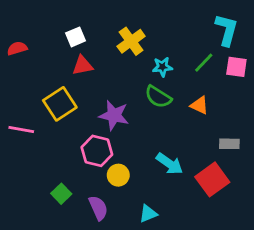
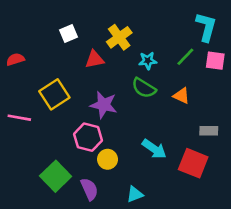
red semicircle: (17, 48) -> (15, 59), moved
red triangle: (83, 65) -> (95, 59), moved
red square: (212, 179) -> (193, 163), turned -32
green square: (61, 194) -> (56, 176), size x1.6

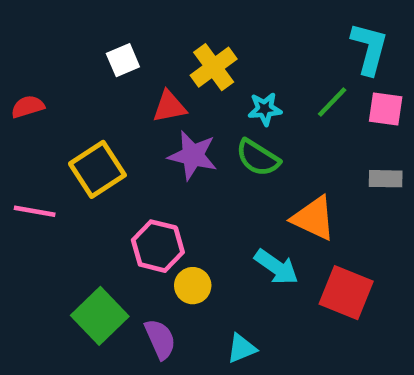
orange triangle: (181, 96) -> (314, 218), moved, size x1.5
purple star: (104, 105) -> (193, 155), moved
gray rectangle: (209, 131) -> (386, 179), moved

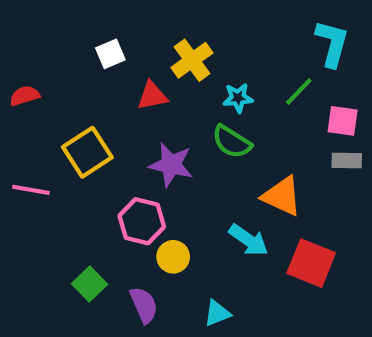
pink square: (386, 109) -> (343, 121), moved
purple star: (193, 155) -> (171, 165), moved
green square: (100, 316) -> (89, 284), size x0.7

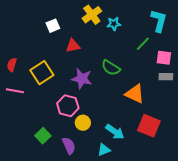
yellow cross: (192, 60) -> (92, 15), moved
red semicircle: (25, 96) -> (12, 65), moved, turned -56
cyan star: (238, 98) -> (114, 24), moved
cyan arrow: (248, 240) -> (115, 132), moved

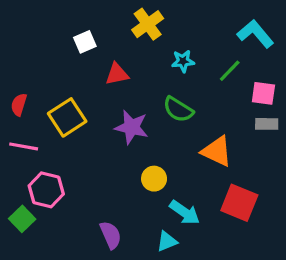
cyan L-shape: (159, 21) -> (255, 34), turned -55
cyan star: (114, 24) -> (183, 61), moved
pink hexagon: (68, 106) -> (46, 190), moved
yellow circle: (83, 123) -> (154, 179), moved
green square: (43, 136) -> (22, 219), moved

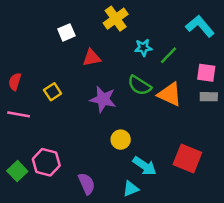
green line: (230, 71) -> (169, 55), moved
yellow square: (67, 117) -> (53, 92), size x0.6
orange triangle: (217, 151) -> (170, 94), moved
pink hexagon: (46, 190) -> (46, 162), moved

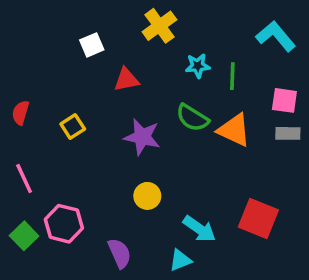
green line: (169, 55) -> (232, 76), turned -42
pink line: (19, 114) -> (24, 179), moved, turned 55
yellow circle: (121, 140) -> (147, 196), moved

